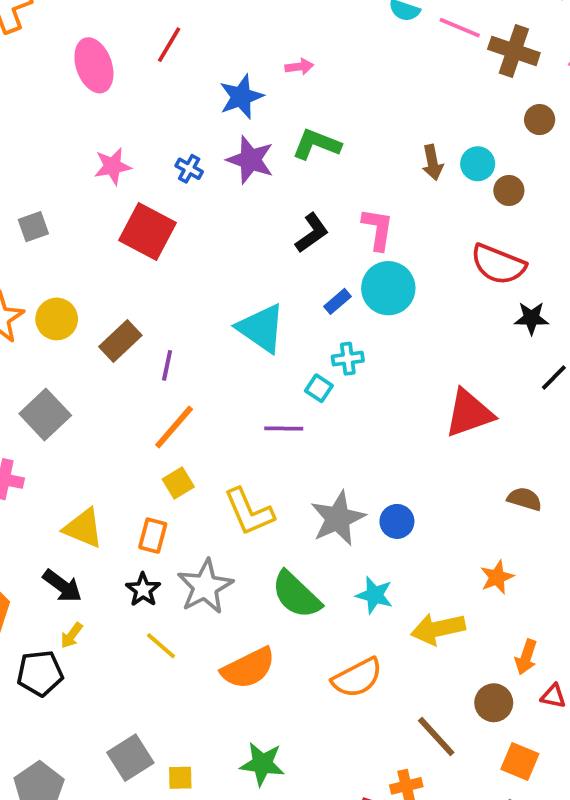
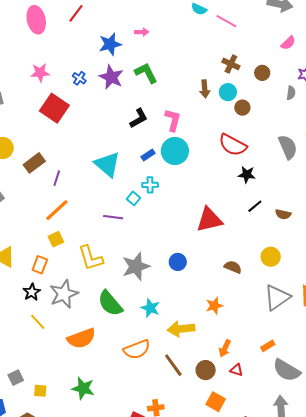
brown cross: (514, 51) -> (231, 64), moved, size x0.7
green L-shape: (317, 144) -> (146, 73), turned 35
blue circle: (397, 521) -> (178, 262), moved
brown line: (436, 737) -> (173, 365), moved
gray square: (130, 758) -> (16, 378), size x0.7

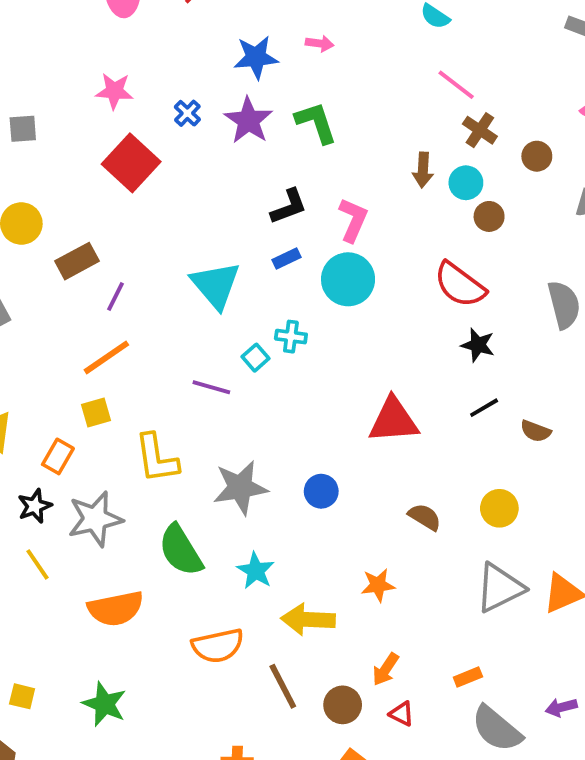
pink line: (226, 21) -> (456, 85), moved
blue rectangle: (148, 155) -> (287, 259), moved

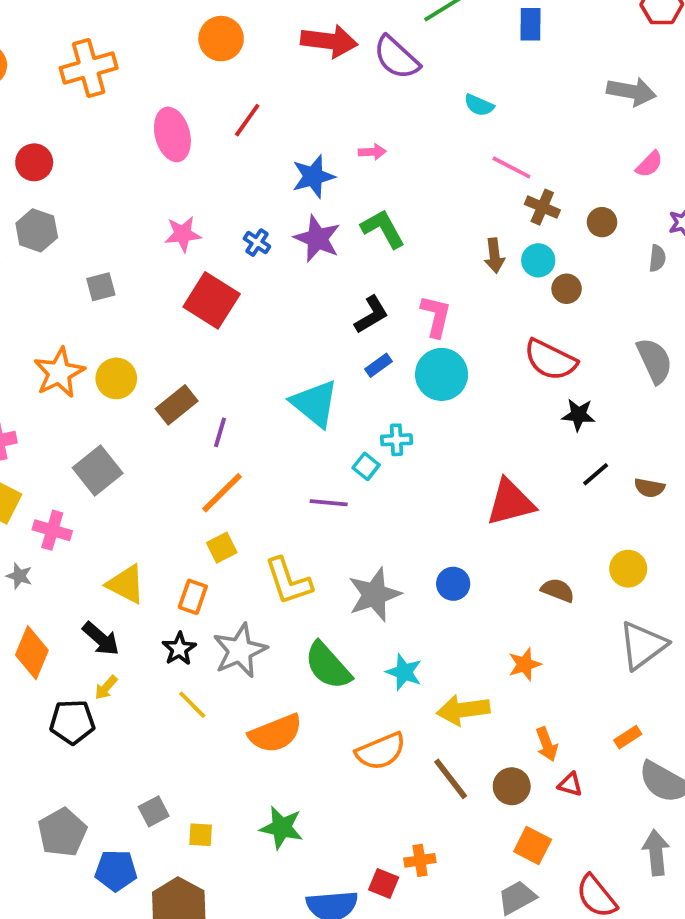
orange arrow: (386, 669) -> (547, 744), turned -44

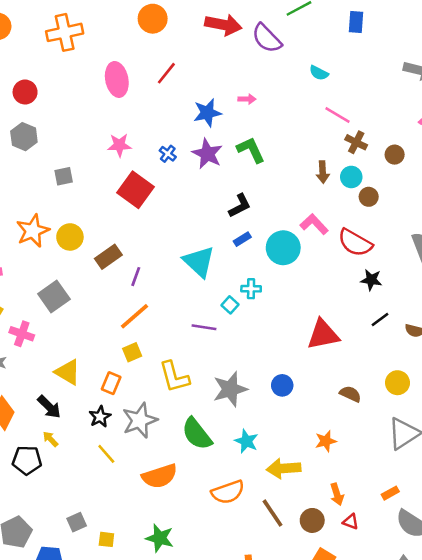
pink L-shape: (436, 316) -> (314, 224), moved, turned -60
yellow arrow: (106, 688) -> (50, 439), turned 91

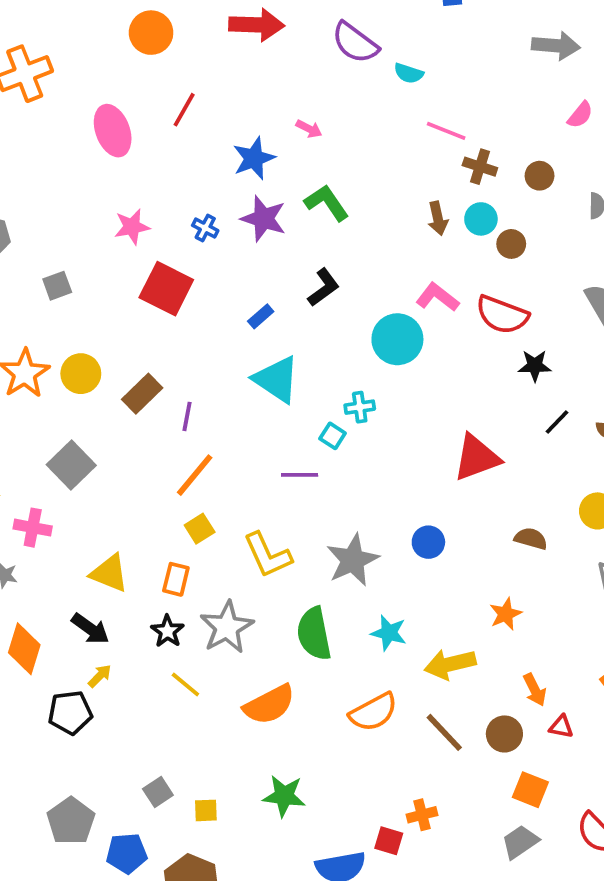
purple semicircle: (267, 38) -> (355, 43), moved
pink arrow: (247, 99) -> (309, 129), turned 35
blue rectangle: (242, 239) -> (261, 316), moved
green semicircle: (197, 434) -> (314, 634), turned 36
yellow arrow: (50, 439) -> (100, 676), turned 98

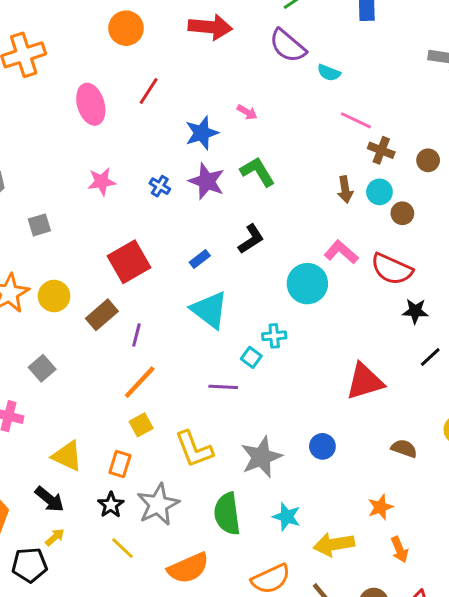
red square: (166, 289) -> (129, 262), moved, turned 30
gray square: (71, 465) -> (42, 368), size x0.7
orange arrow: (535, 690) -> (400, 550), moved

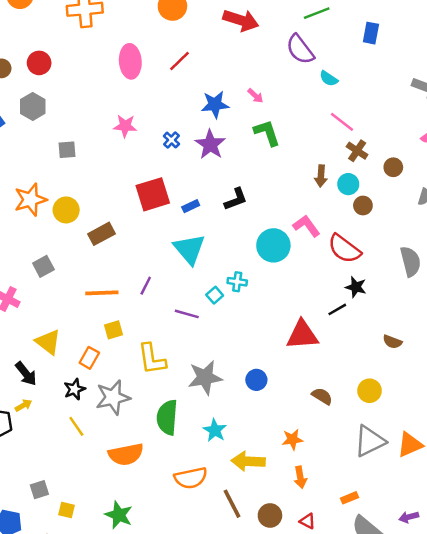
green L-shape: (258, 172) -> (267, 133), moved
red square: (129, 262) -> (153, 194), moved
purple line: (136, 335) -> (146, 286), moved
black line: (430, 357) -> (337, 309), moved
orange line: (140, 382) -> (102, 293), moved, turned 32

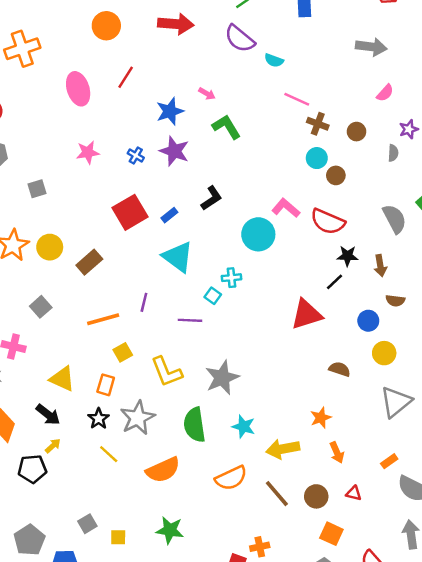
brown arrow: (321, 176) -> (380, 266), moved
blue circle: (256, 380) -> (368, 321), moved

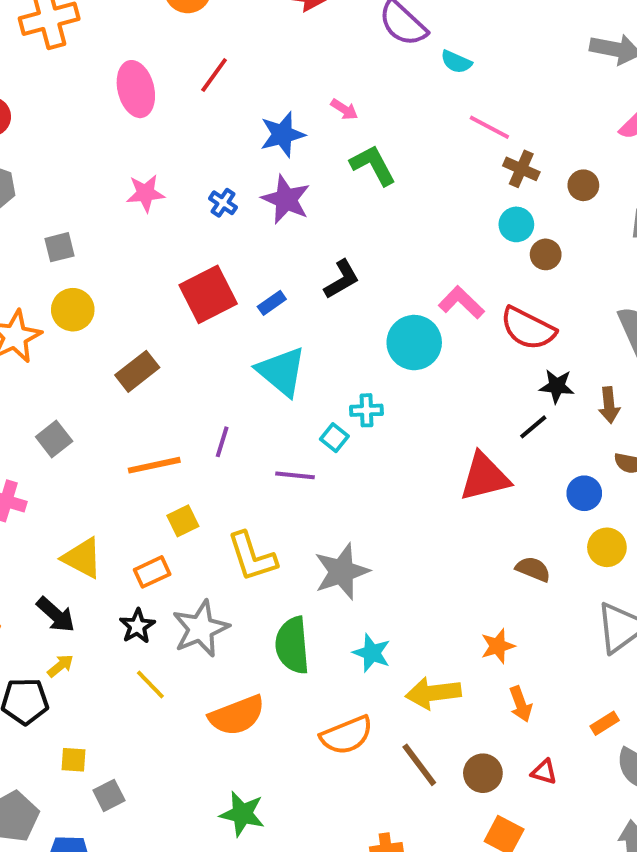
yellow circle: (50, 247) -> (73, 310), moved
orange rectangle: (106, 385) -> (152, 572), turned 45
yellow square: (118, 537) -> (73, 760), moved

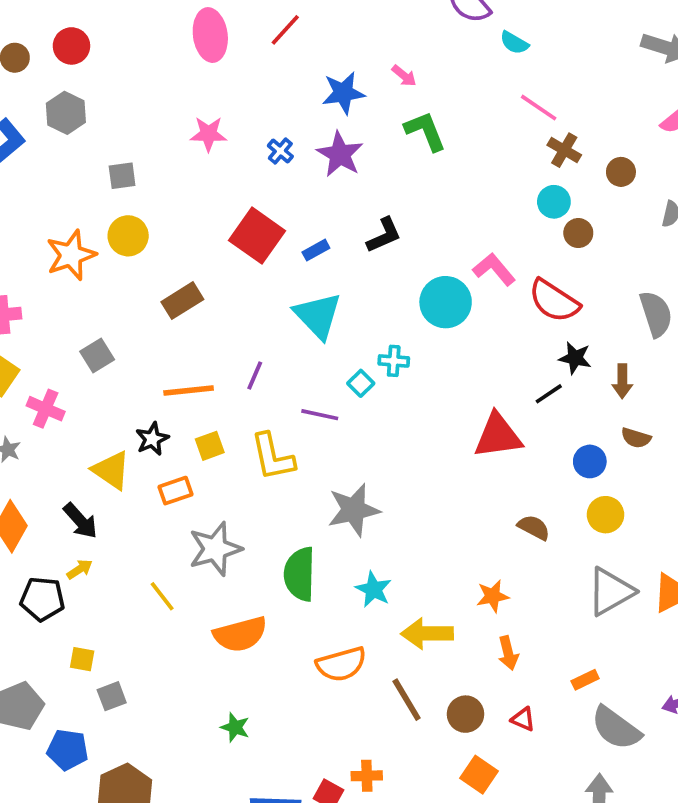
red square: (208, 294) -> (257, 236), turned -34
yellow L-shape: (252, 557) -> (273, 457), moved
black star: (137, 626) -> (152, 439), moved
green star: (242, 814) -> (235, 727), size x0.7

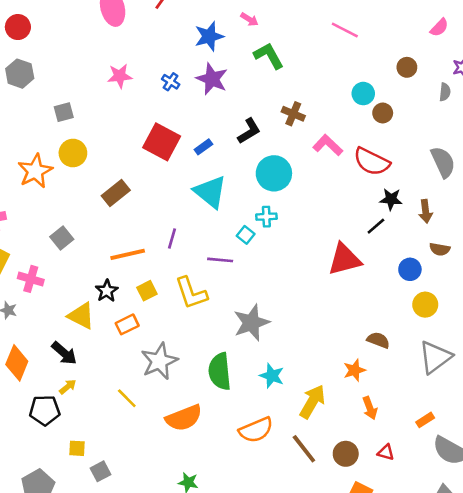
brown cross: (564, 150) -> (293, 114), moved
cyan circle: (446, 302) -> (274, 173), moved
brown semicircle: (534, 527) -> (378, 340), moved
yellow arrow: (427, 634) -> (312, 402), turned 128

